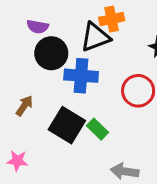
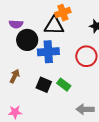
black triangle: (95, 37) -> (54, 26), turned 30
black square: (67, 125) -> (44, 85), size x0.7

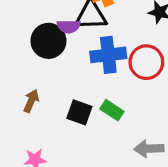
purple semicircle: (16, 24) -> (69, 26), moved
blue cross: (48, 52) -> (108, 55), moved

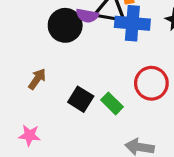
blue cross: (108, 55) -> (132, 23), moved
red circle: (146, 62) -> (151, 83), moved

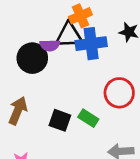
brown arrow: (37, 79) -> (18, 111), size x1.4

